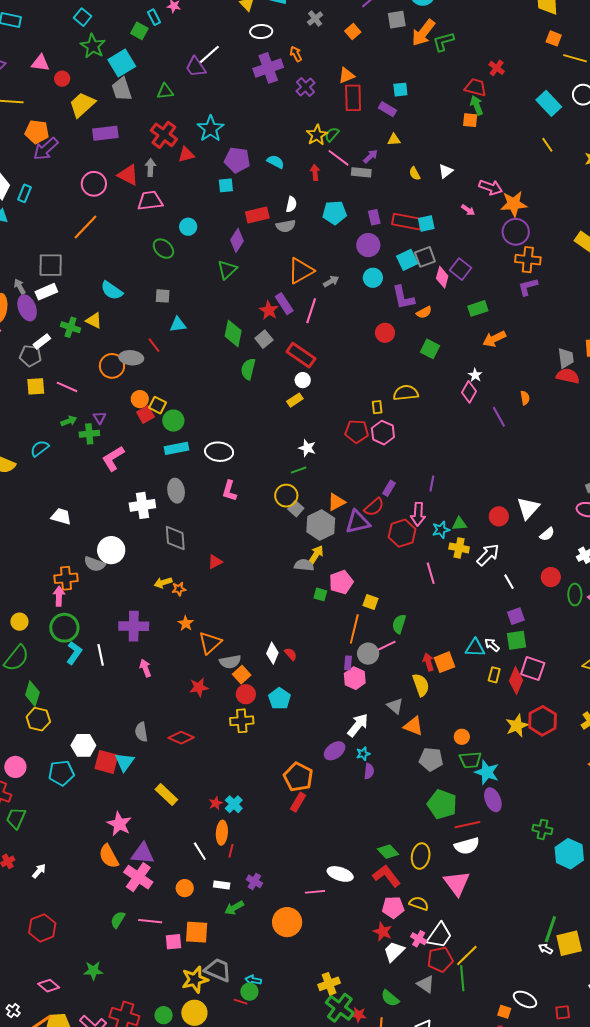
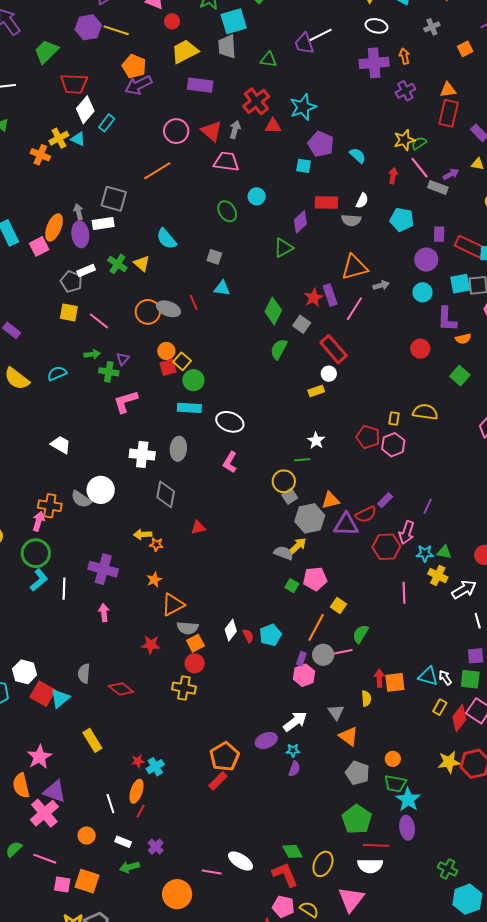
gray square: (264, 339) -> (302, 324), turned -30
yellow semicircle: (421, 685) -> (366, 698), size x0.7
cyan pentagon: (279, 699) -> (270, 635), moved

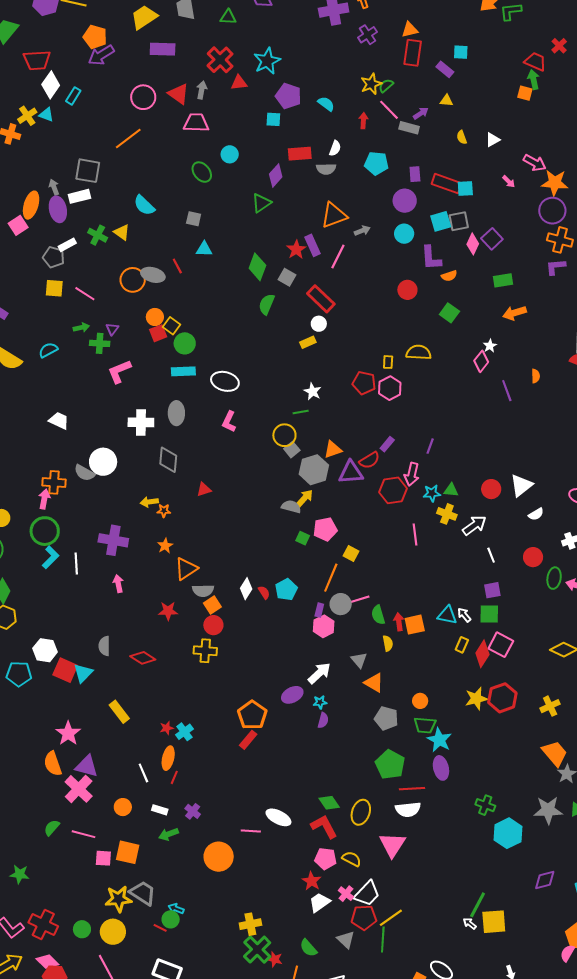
green semicircle: (361, 634) -> (378, 615), moved, turned -42

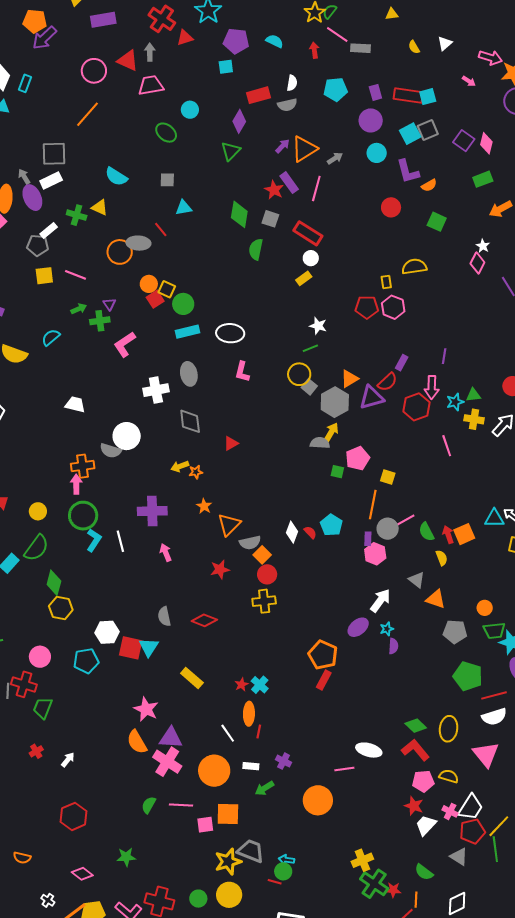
purple arrow: (421, 113) -> (282, 146), moved
pink diamond: (473, 244) -> (486, 143), moved
orange circle: (123, 807) -> (214, 771), size x1.8

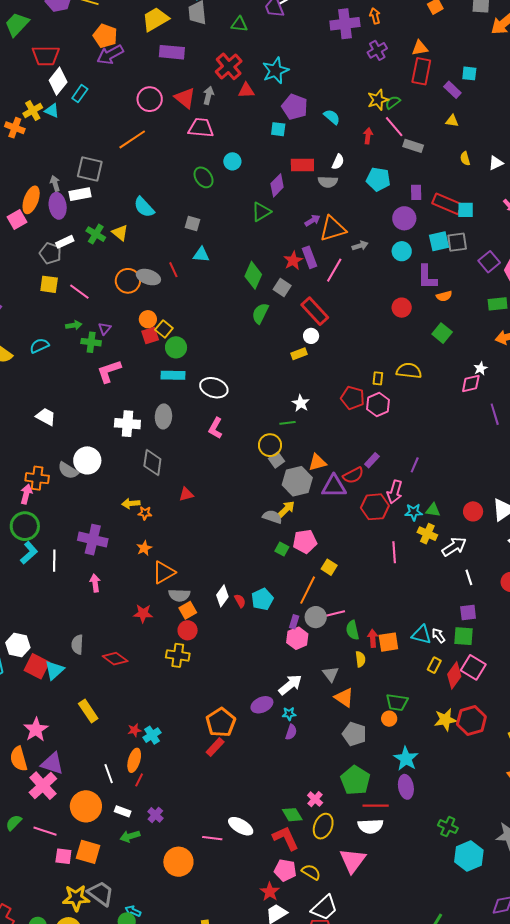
pink diamond: (477, 263) -> (471, 383), turned 35
green trapezoid: (494, 631) -> (397, 702), moved
pink cross: (450, 811) -> (315, 799), moved

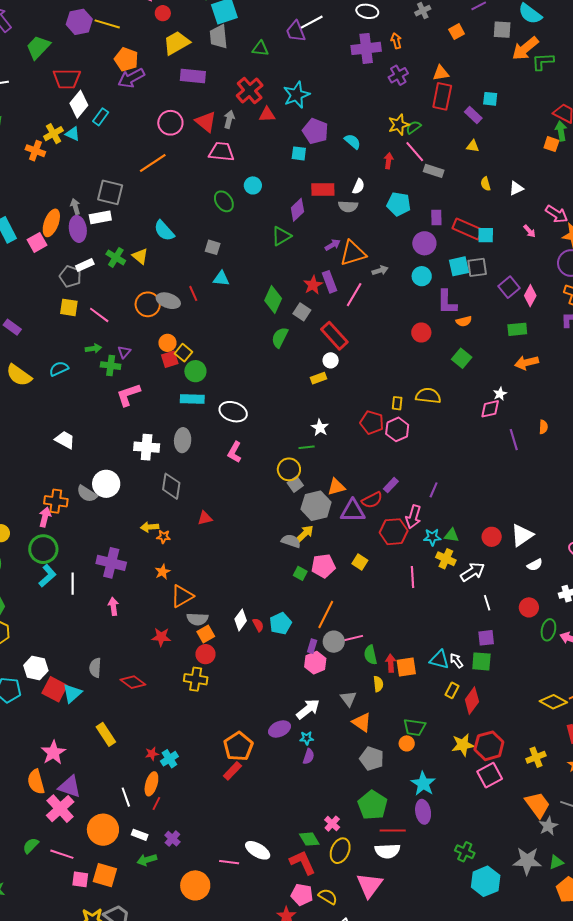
yellow square: (329, 567) -> (360, 562), moved
pink square: (473, 667) -> (490, 775), moved, turned 30

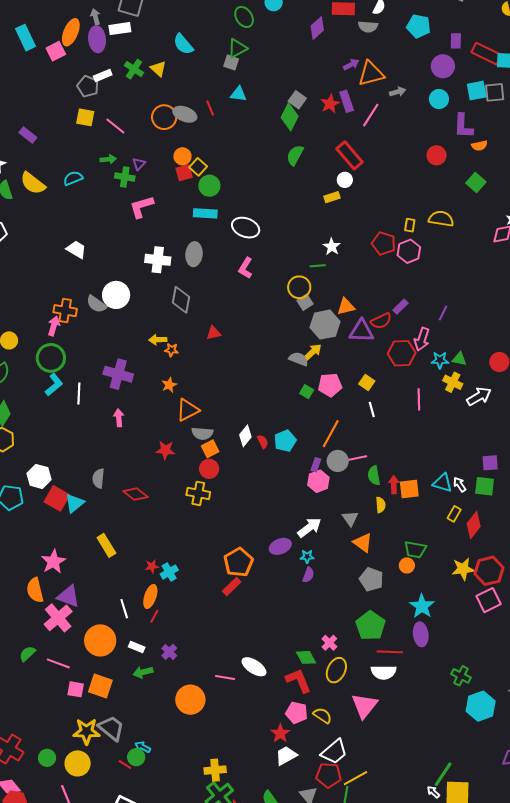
green triangle: (281, 236) -> (237, 48), moved
gray square: (302, 312) -> (297, 100), moved
white line: (487, 603) -> (372, 409), moved

